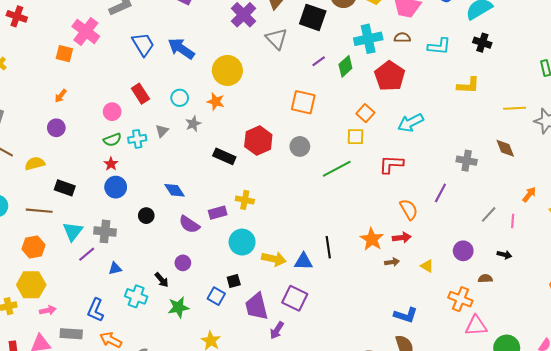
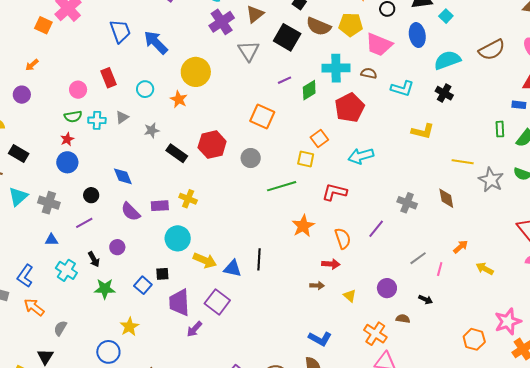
gray star: (193, 124) -> (152, 130), moved
orange star: (372, 239) -> (303, 226), moved
purple line: (87, 254) -> (84, 223), moved

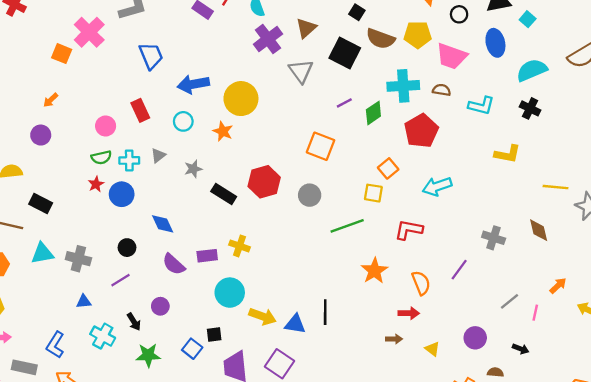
blue arrow: (156, 42) -> (193, 84), moved, turned -52
blue circle: (67, 162) -> (122, 194), moved
cyan triangle: (18, 197) -> (42, 253), turned 35

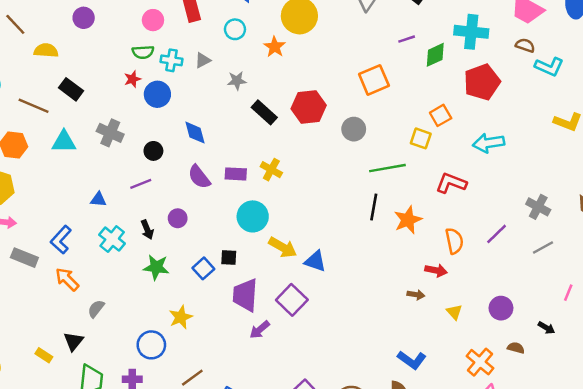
brown semicircle: (442, 90) -> (525, 45), moved
orange square: (321, 146) -> (374, 80), turned 36
gray cross: (78, 259) -> (110, 133), moved
gray line: (509, 301) -> (543, 247), moved
black line: (325, 312) -> (374, 207), moved

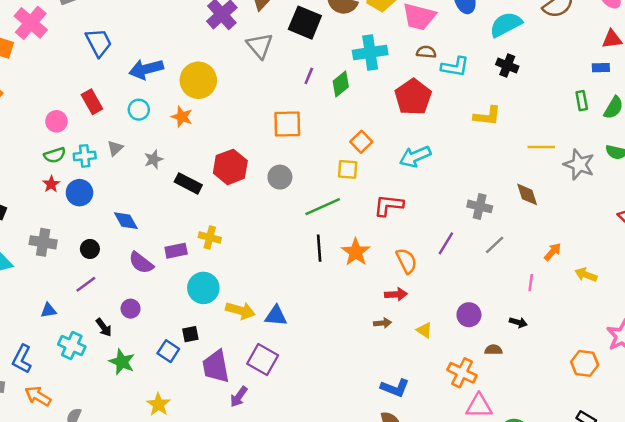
purple line: (407, 39) -> (309, 76), turned -35
orange square: (374, 80) -> (287, 124), turned 36
red pentagon: (482, 82) -> (413, 97), moved
green star: (156, 267) -> (122, 362), turned 30

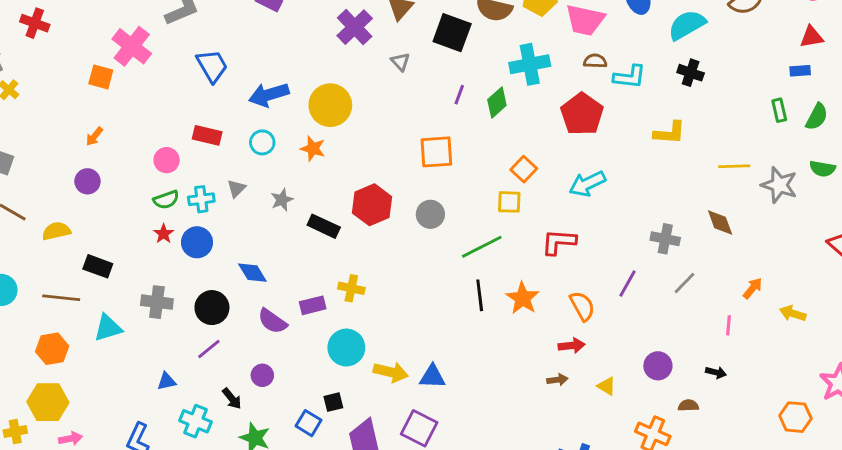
gray triangle: (260, 46) -> (400, 62), size x0.6
red rectangle: (92, 102) -> (207, 135), turned -45
black circle: (90, 249) -> (212, 308), size x1.5

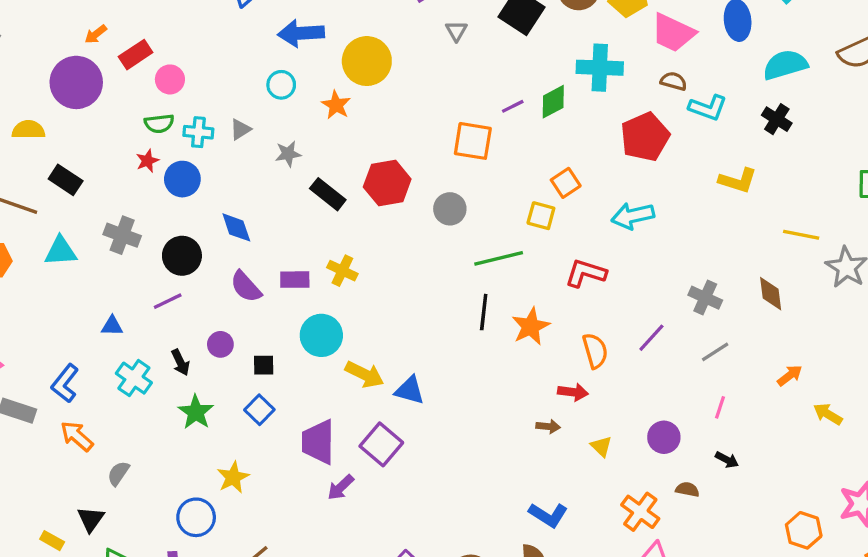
purple line: (459, 95) -> (513, 106), moved, turned 30
red rectangle: (207, 135) -> (136, 55), moved, turned -60
purple circle: (87, 181) -> (76, 82), size x1.8
pink line: (728, 325) -> (720, 407), moved
black square: (333, 402) -> (264, 365), moved

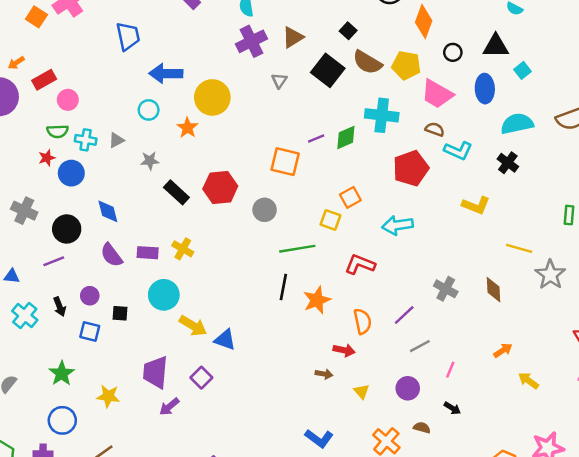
gray line: (715, 352) -> (420, 346), moved
blue square: (259, 410) -> (90, 331), moved, turned -35
green star: (196, 412) -> (62, 373), moved
purple square: (381, 444) -> (201, 378), size x0.7
yellow star: (233, 477) -> (108, 396), moved, turned 30

